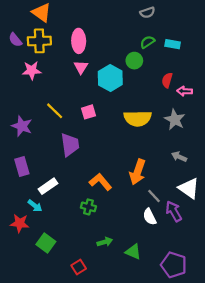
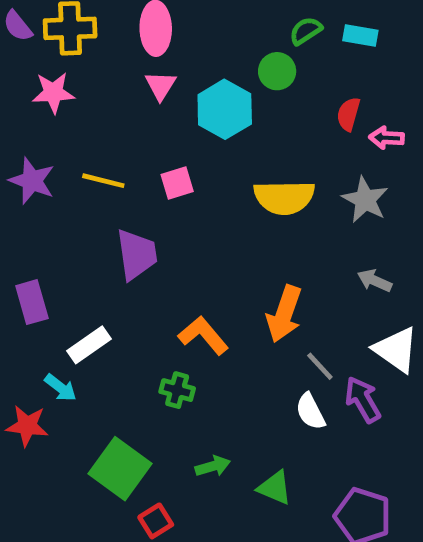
yellow line: (55, 111) -> (103, 181), turned -30
purple star: (22, 126) -> (32, 181), moved
green square: (46, 243) -> (120, 469), moved, size x1.4

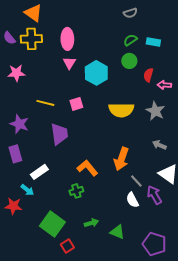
green circle: (277, 71) -> (129, 61), moved
pink star: (53, 93) -> (16, 73), moved
purple star: (32, 181) -> (19, 124), moved
green cross: (177, 390) -> (76, 191), turned -32

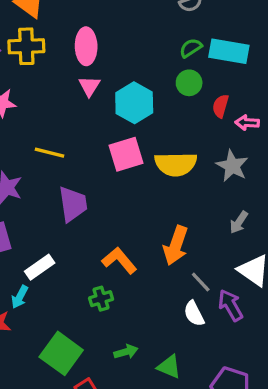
cyan rectangle: (153, 42) -> (229, 51), size x1.6
pink square: (76, 104) -> (126, 154), moved, size x1.5
gray arrow: (159, 145) -> (239, 222), turned -80
cyan arrow: (27, 190) -> (20, 297), turned 80

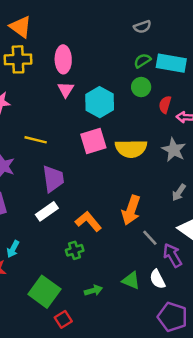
white rectangle: (40, 267) -> (47, 211), moved
white semicircle: (194, 314) -> (157, 279), moved
green triangle: (169, 367) -> (131, 280), moved

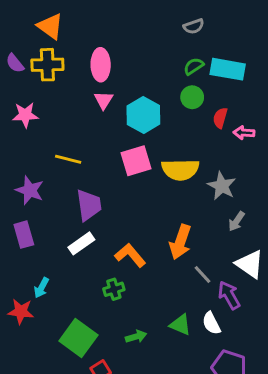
gray star: (174, 150) -> (222, 186), moved

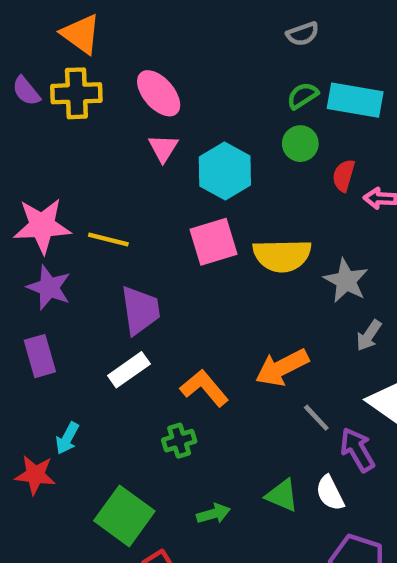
pink ellipse: (101, 65) -> (159, 93), turned -40
pink star: (25, 115) -> (42, 226), moved, size x1.4
orange arrow: (180, 242) -> (282, 367), turned 44

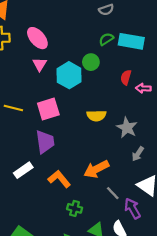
green circle: (300, 144) -> (91, 62), moved
pink square: (213, 242) -> (48, 109), moved
yellow semicircle: (282, 256) -> (96, 116), size x0.7
purple trapezoid: (140, 310) -> (45, 142), moved
green cross: (179, 441) -> (75, 208), moved, turned 32

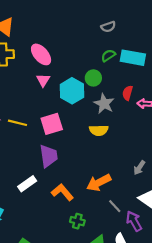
gray star: (127, 128) -> (104, 104), moved

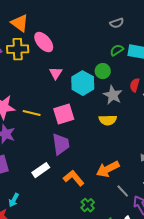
pink ellipse: (41, 54) -> (44, 42), moved
green cross: (77, 221) -> (88, 205), turned 32

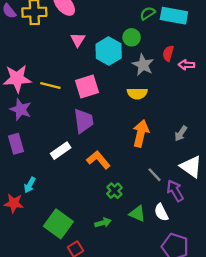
orange arrow: (108, 169) -> (141, 133), moved, turned 130

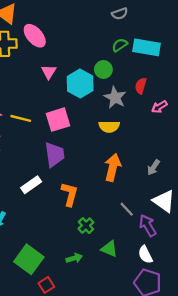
pink arrow: (186, 65) -> (159, 107), moved, turned -35
orange L-shape: (98, 160) -> (70, 194), turned 55
white semicircle: (161, 212) -> (145, 255), moved

